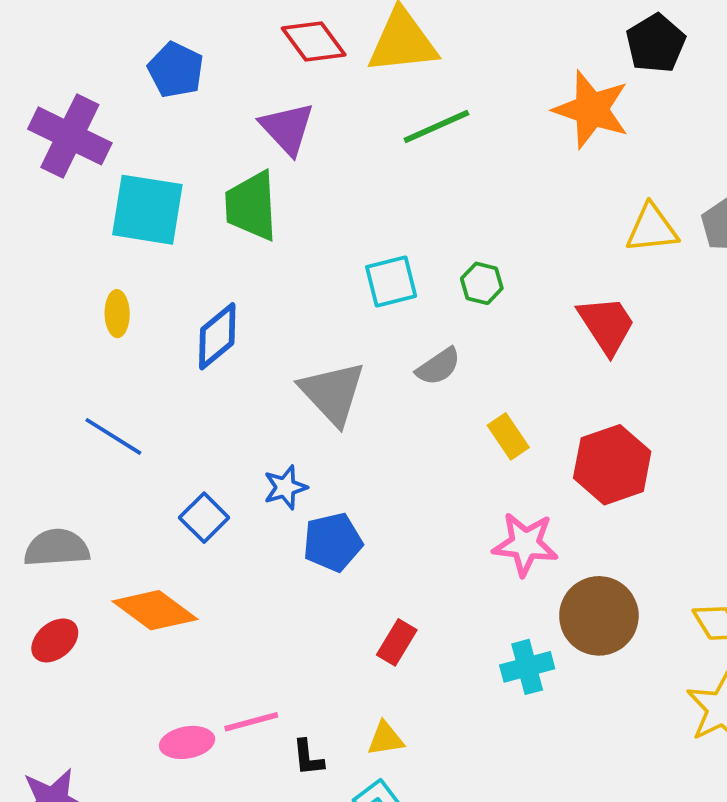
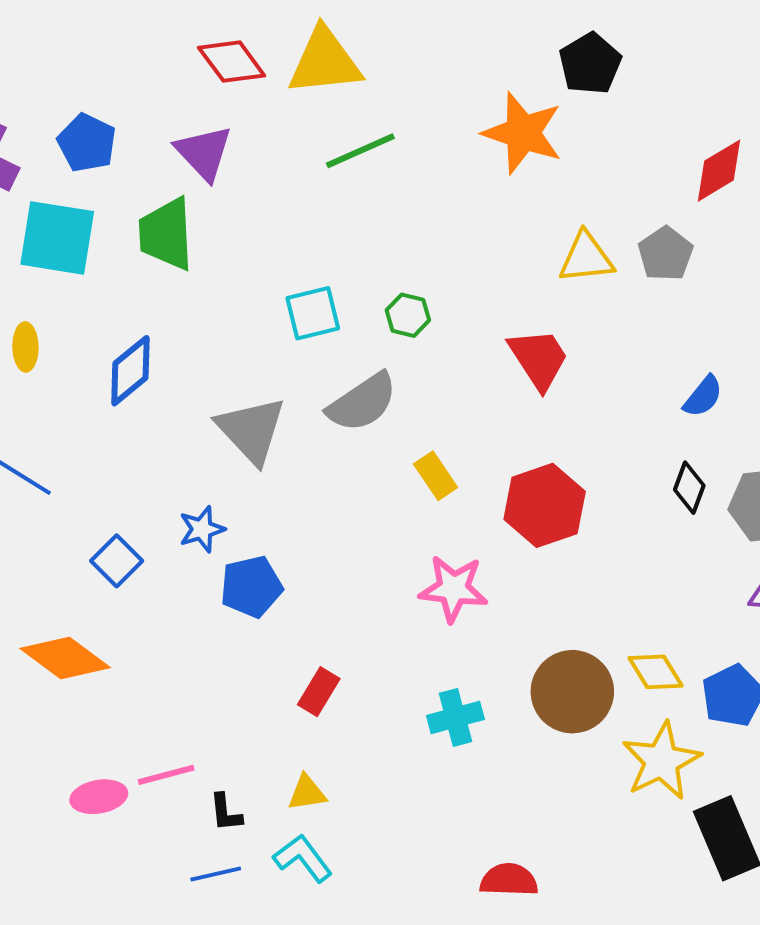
blue pentagon: (176, 70) -> (87, 143), moved
gray semicircle: (438, 366) -> (362, 402), size x1.5
brown circle: (599, 616) -> (572, 692), moved

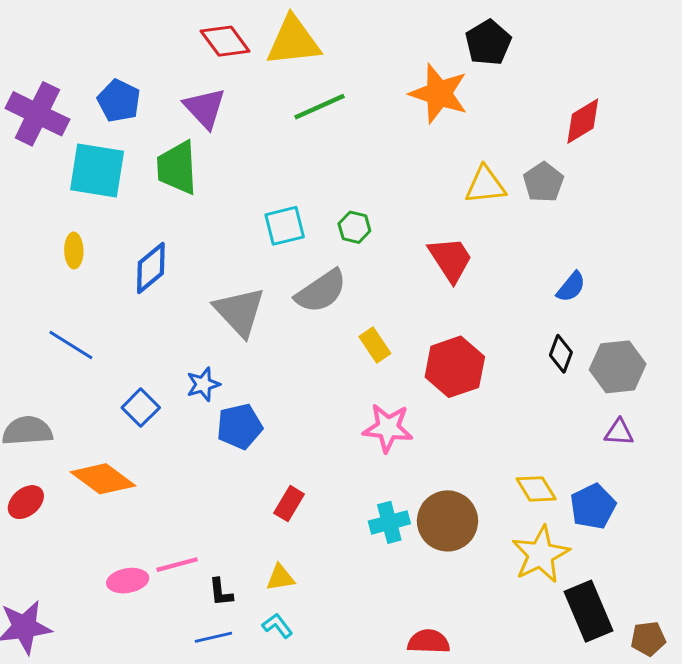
brown circle: (572, 692) -> (448, 521), moved
cyan L-shape: (303, 858) -> (277, 626), size x0.7

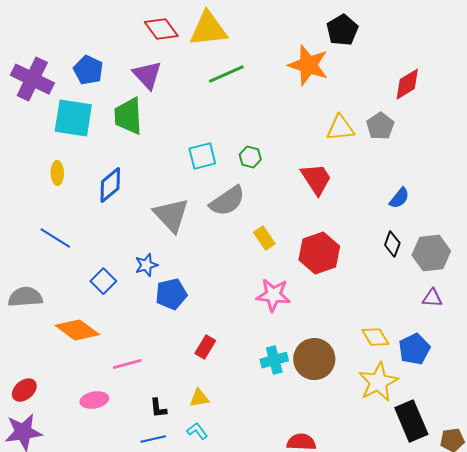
red ellipse: (26, 502) -> (24, 390), moved
pink line: (177, 565) -> (127, 364), moved

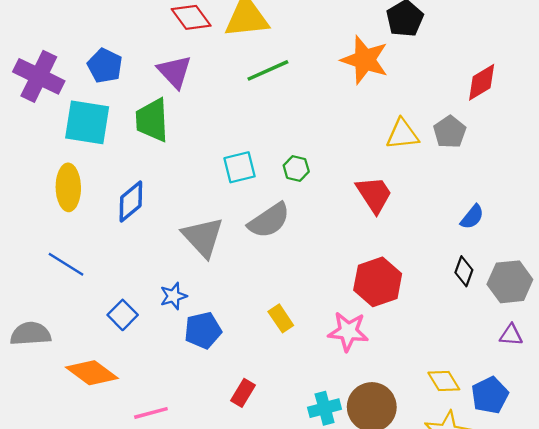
yellow ellipse: (57, 173) -> (68, 187), size x1.6
yellow rectangle: (264, 238) -> (281, 318), moved
pink star: (273, 295) -> (348, 331), moved

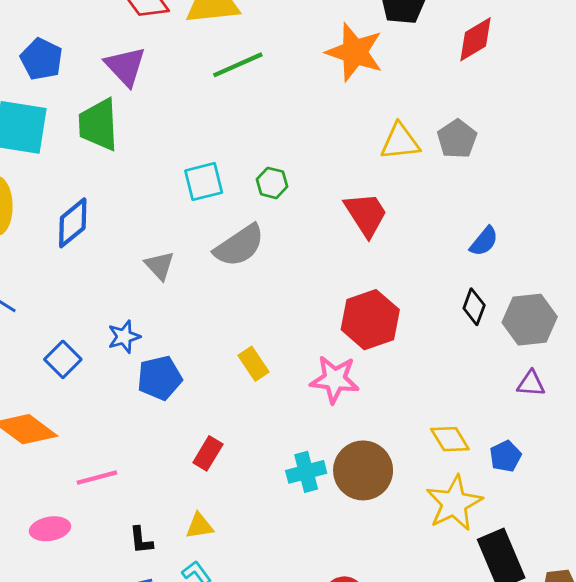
red diamond: (482, 82) -> (476, 39), moved
gray triangle: (203, 237) -> (160, 265), size x0.6
blue pentagon: (490, 395) -> (505, 456), size x0.7

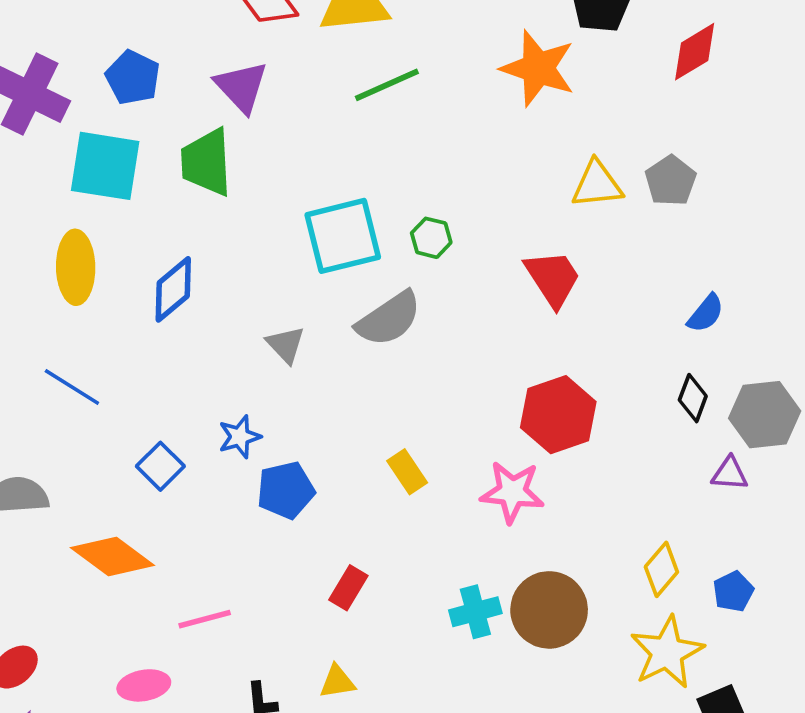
cyan square: (204, 182) -> (343, 236), size x1.5
purple triangle: (531, 384) -> (730, 474), moved
yellow diamond: (450, 439) -> (661, 569), turned 72

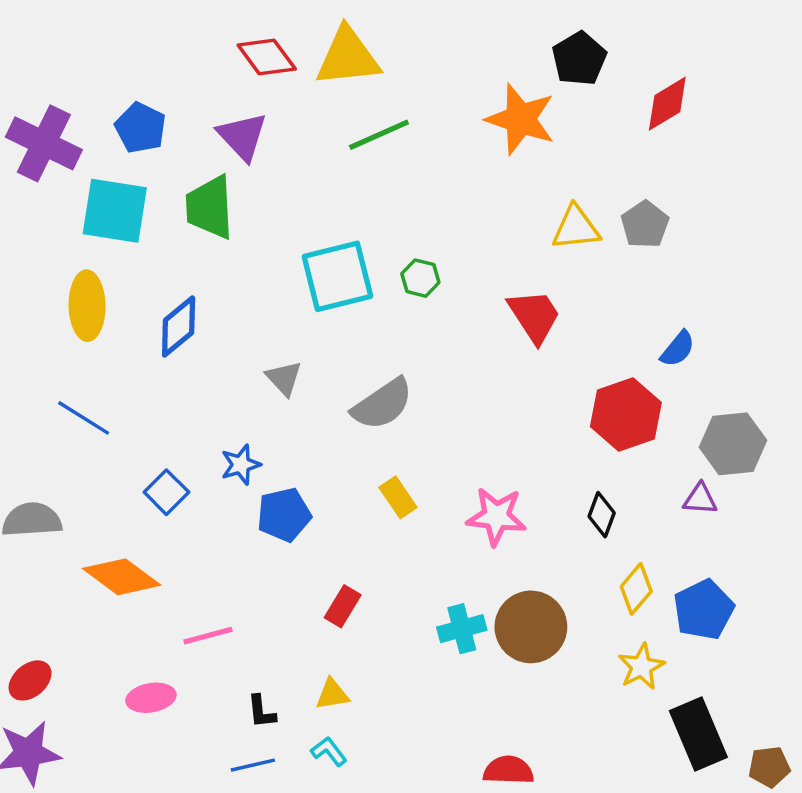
gray semicircle: (389, 319) -> (382, 404), moved
black diamond: (693, 398) -> (602, 515), moved
red hexagon: (558, 415) -> (626, 414), moved
blue pentagon: (733, 591) -> (704, 610), size x1.6
yellow star: (667, 652) -> (641, 667), size x0.7

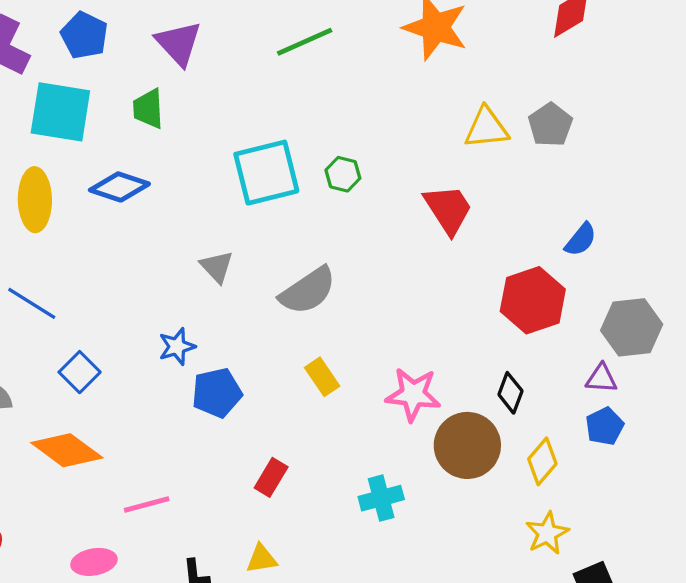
green trapezoid: (210, 207) -> (148, 109), size x0.7
blue diamond: (179, 326) -> (119, 187), moved, turned 58
blue square: (166, 492) -> (80, 372), moved
blue pentagon: (704, 610) -> (605, 426), moved, size x0.7
brown circle: (531, 627) -> (467, 445), moved

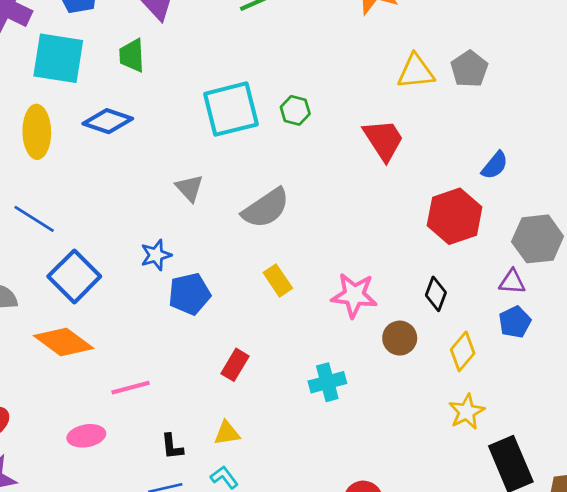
blue square: (80, 372) -> (74, 276), size x1.5
brown circle: (467, 445) -> (400, 338), size x0.6

